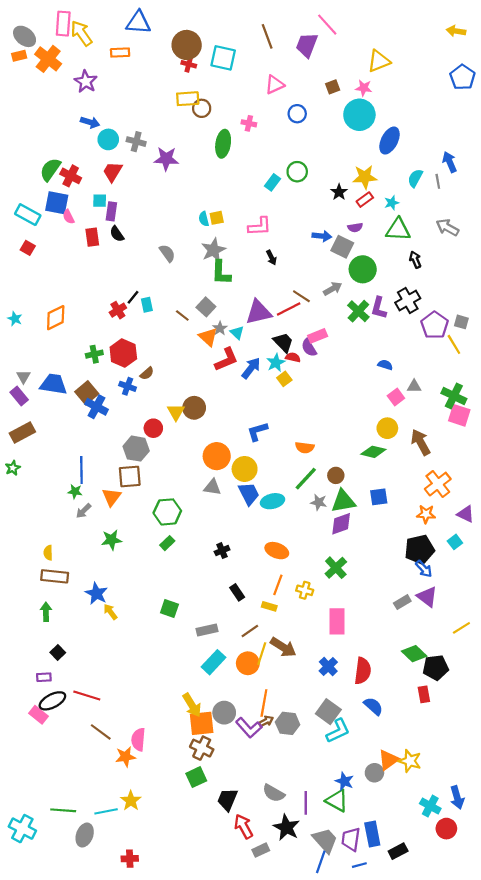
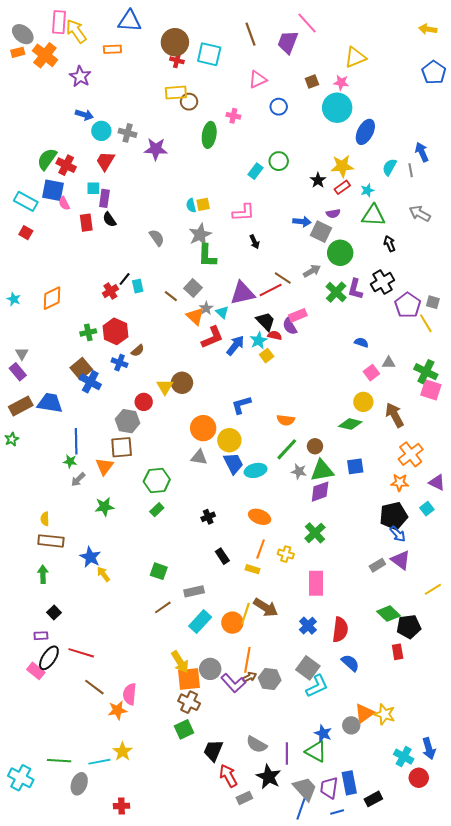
blue trapezoid: (54, 384) -> (50, 403), moved
brown line: (250, 631) -> (163, 607), moved
black ellipse: (52, 701) -> (49, 658), turned -30

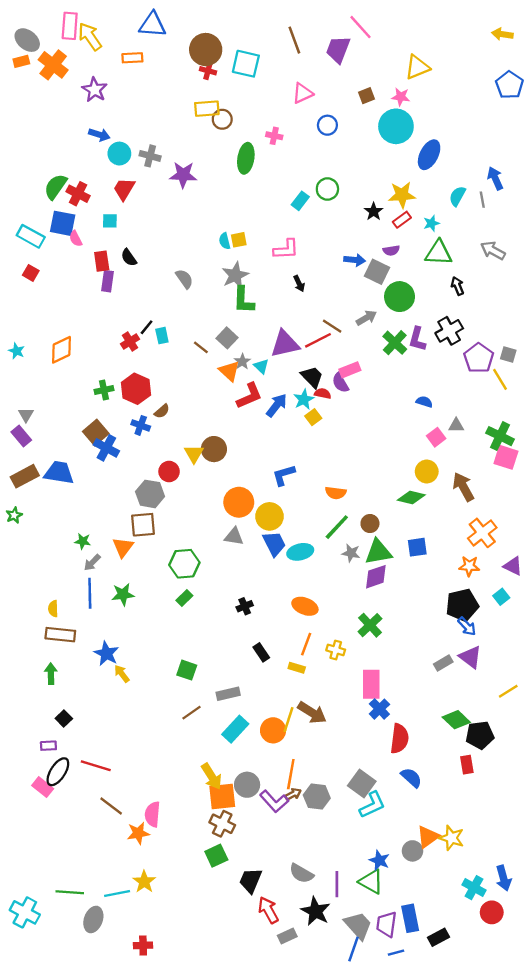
purple rectangle: (104, 198) -> (108, 281), moved
blue line: (76, 441) -> (90, 593), moved
blue cross: (308, 626) -> (379, 709), moved

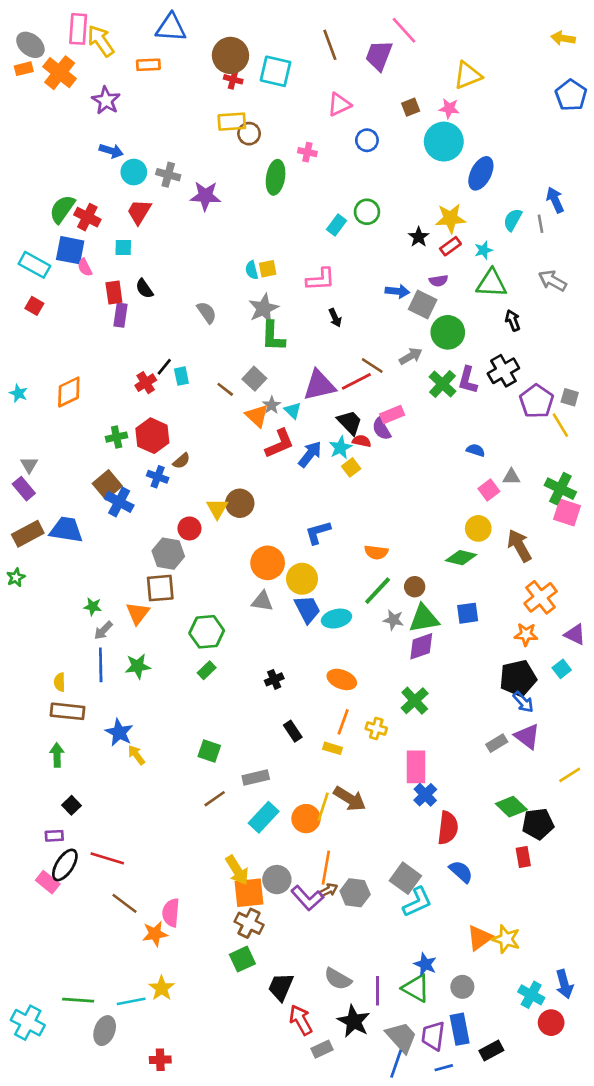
gray circle: (413, 851) -> (462, 987), moved

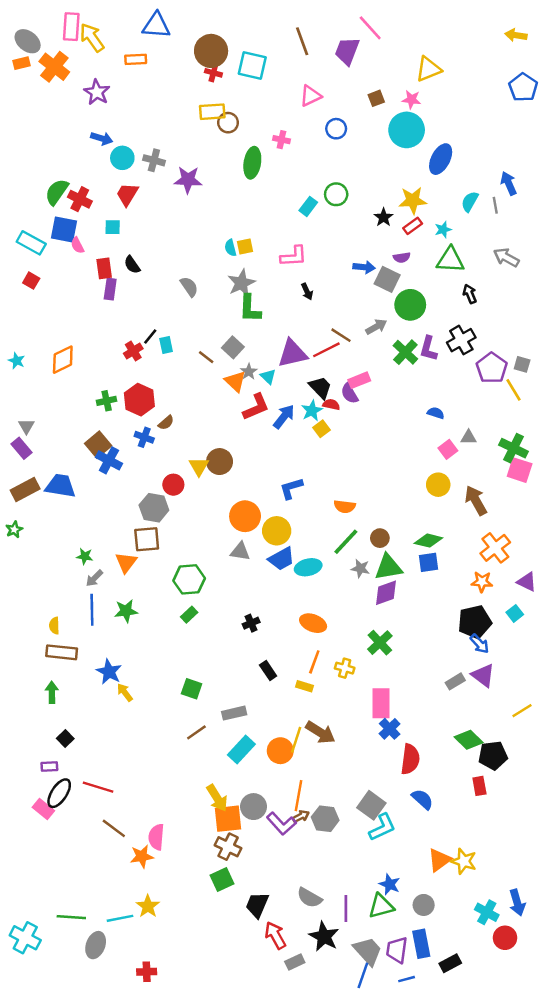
green diamond: (461, 558) -> (428, 541), moved
blue trapezoid: (307, 609) -> (281, 559), turned 88
green triangle: (416, 988) -> (381, 906), turned -44

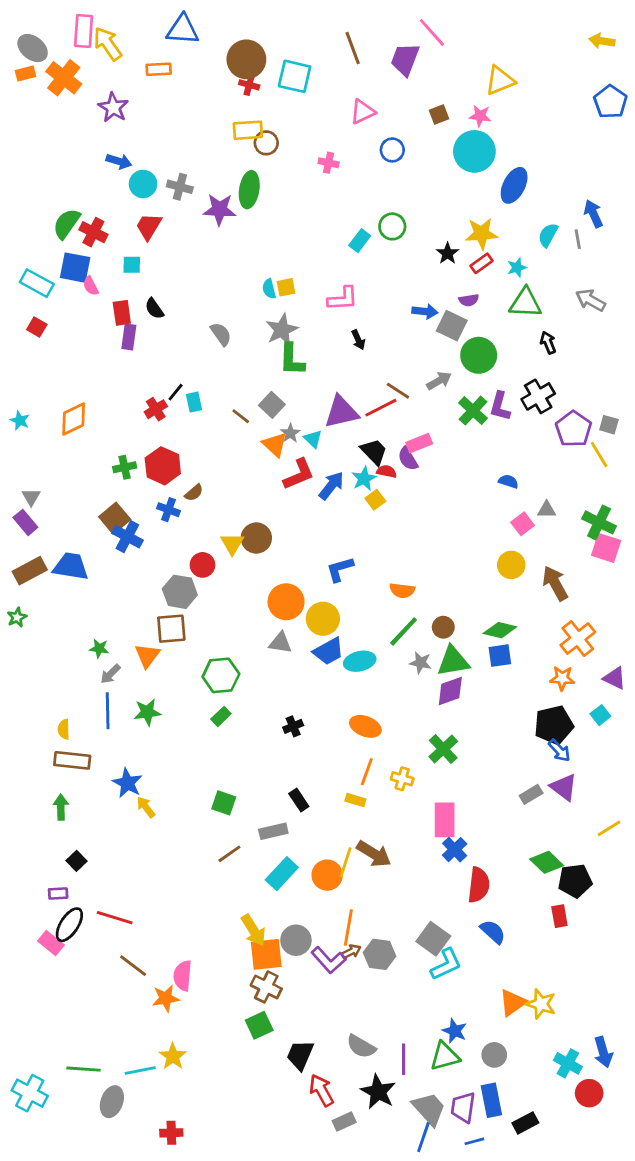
green ellipse: (252, 163) -> (249, 190), moved
black rectangle: (268, 671) -> (299, 800), moved

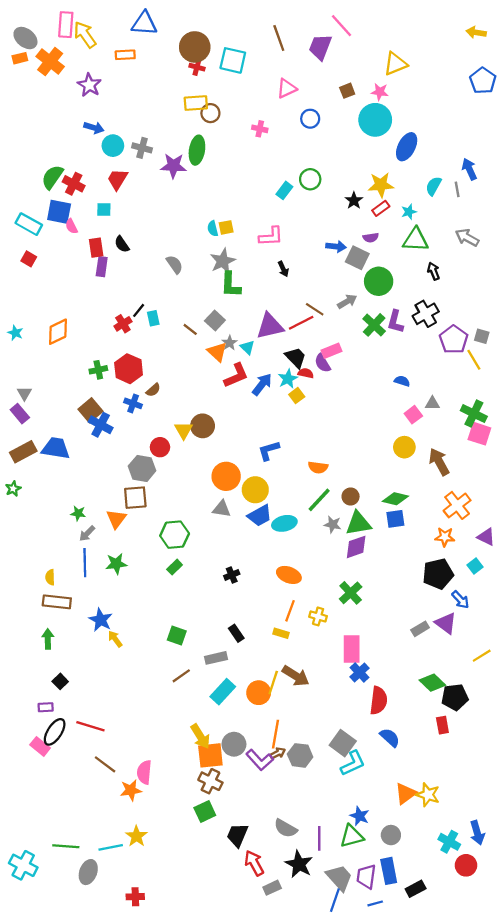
blue arrow: (559, 750) -> (460, 600), moved

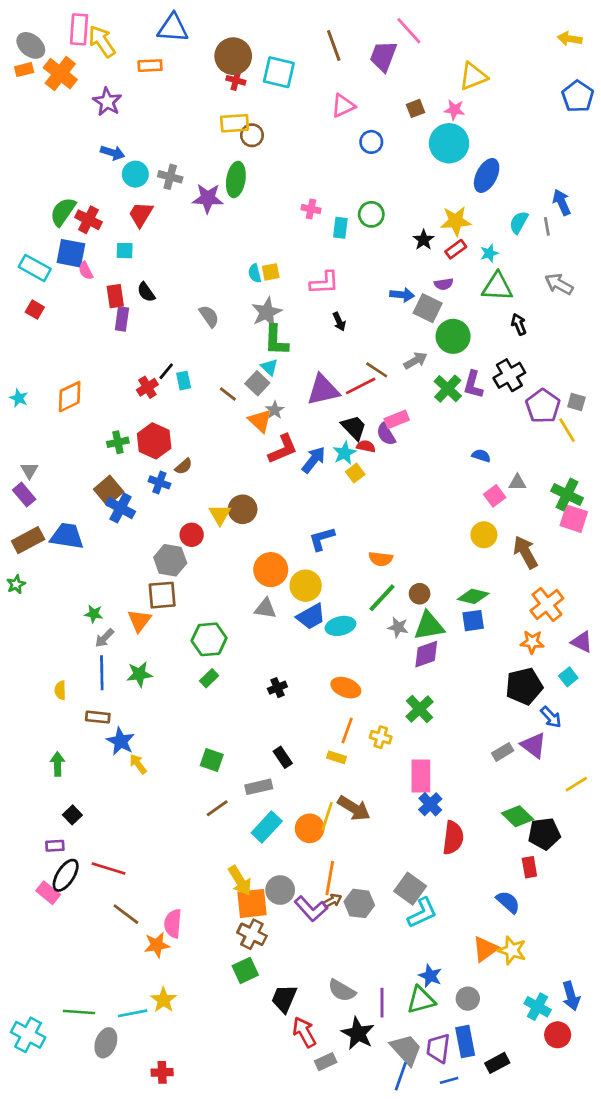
pink cross: (260, 129) -> (311, 209), moved
cyan rectangle: (284, 190) -> (340, 228), turned -30
cyan triangle: (247, 347) -> (269, 367), moved
brown rectangle: (57, 602) -> (98, 717), moved, size x0.7
blue semicircle: (390, 738) -> (508, 902), moved

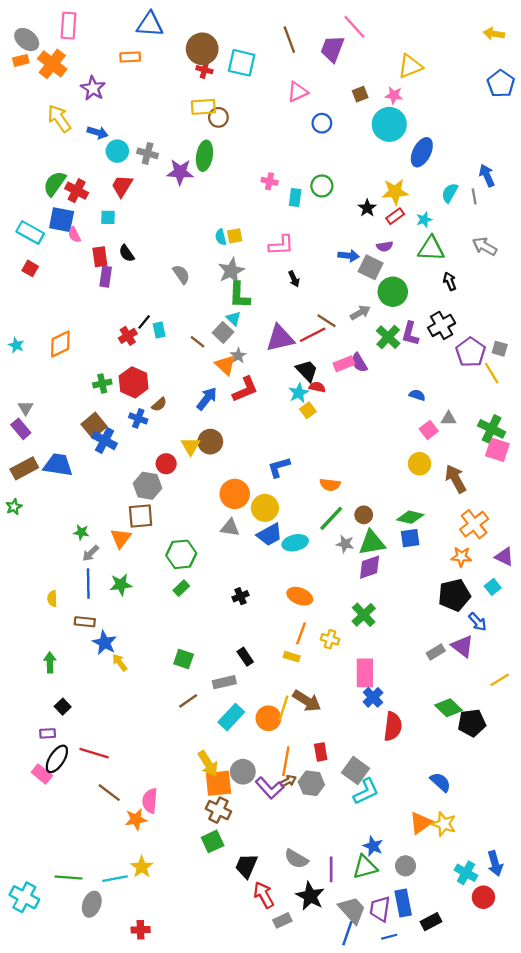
yellow arrow: (102, 41) -> (59, 119), moved
purple semicircle: (386, 434) -> (359, 363), moved
blue arrow: (314, 460) -> (207, 399), moved
red rectangle: (529, 867) -> (321, 752), moved

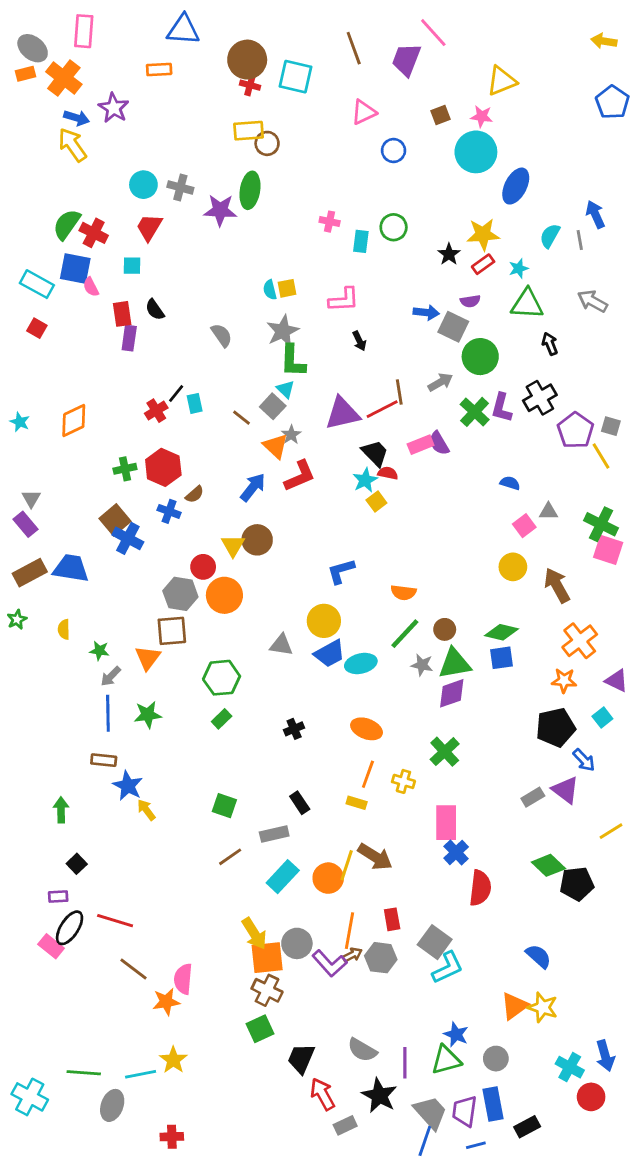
blue arrow: (98, 132) -> (77, 118), moved
brown line: (327, 321) -> (399, 392), turned 48
orange circle: (235, 494) -> (224, 595), moved
yellow semicircle: (52, 599) -> (64, 629), moved

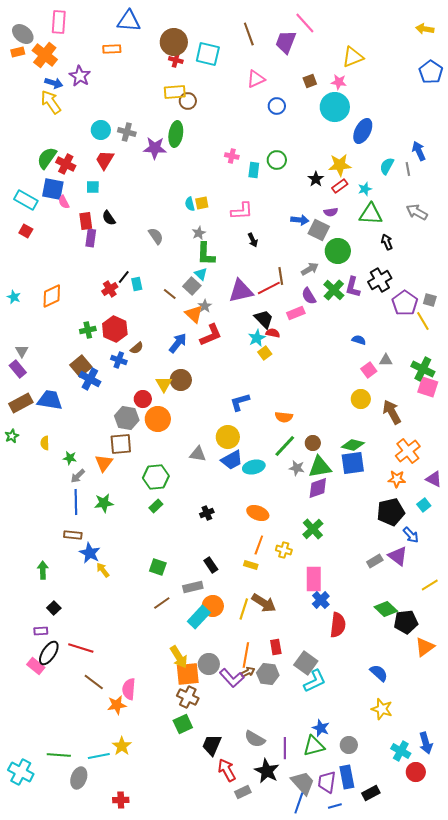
gray star: (283, 331) -> (199, 233), size x0.6
purple semicircle: (439, 443) -> (309, 296), moved
blue square: (502, 658) -> (353, 463), size x1.4
orange circle: (328, 878) -> (213, 606), moved
orange triangle: (514, 1006) -> (425, 647), moved

